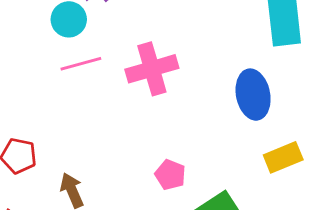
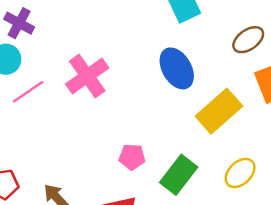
yellow rectangle: (283, 157) -> (219, 111), size x1.4

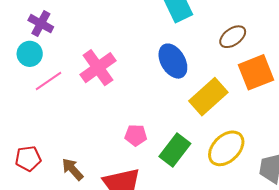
yellow ellipse: (240, 173) -> (226, 148), size x1.4

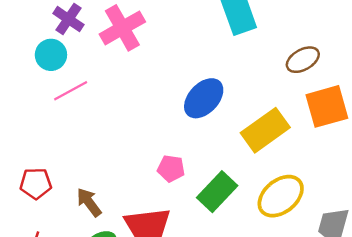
blue ellipse: (173, 61) -> (204, 98), moved, turned 68
pink cross: (98, 68) -> (122, 28), moved

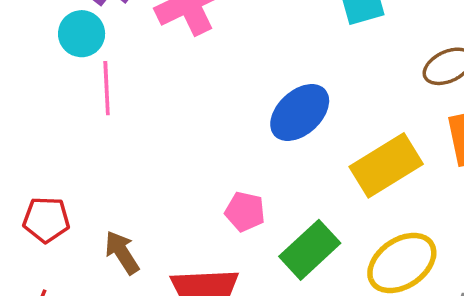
pink line: (71, 91) -> (107, 88), turned -68

